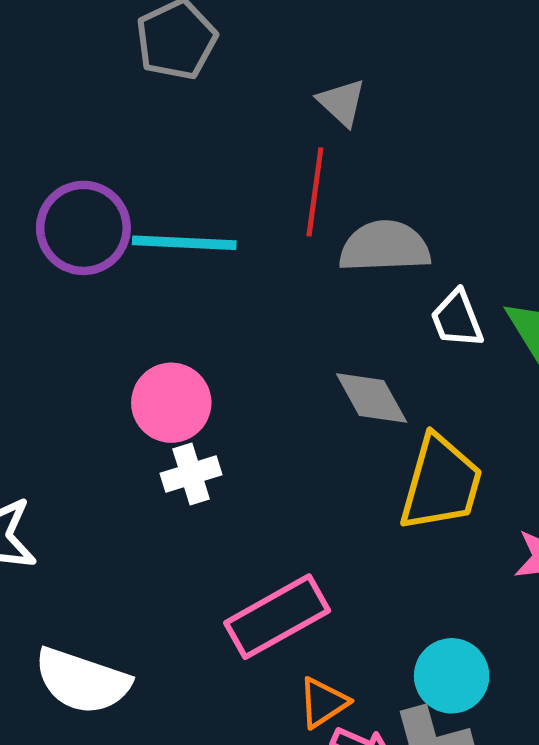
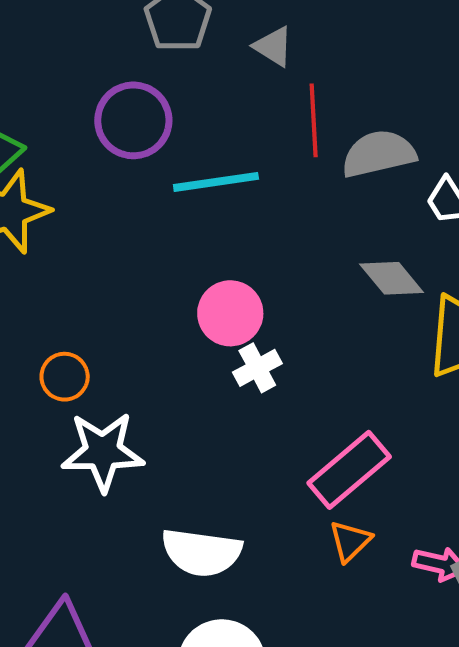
gray triangle: (342, 102) -> (273, 46), moved
purple circle: (83, 228) -> (133, 120), moved
orange triangle: (323, 703) -> (350, 541), moved

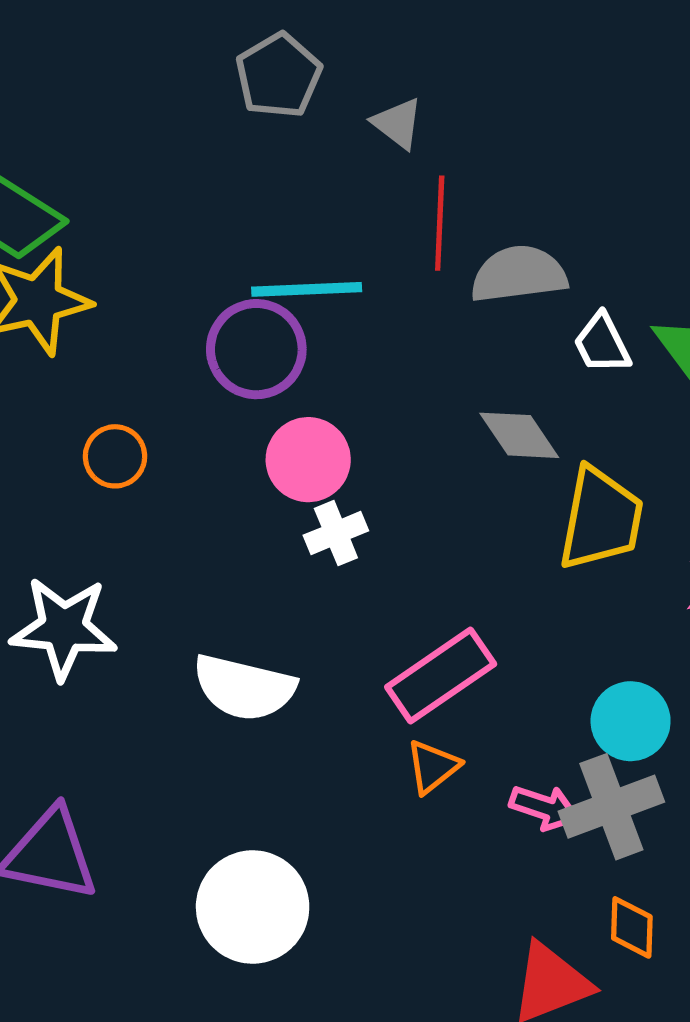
purple circle: (133, 120) -> (256, 349), moved
orange circle: (65, 377) -> (115, 456), moved
white star: (103, 452) -> (64, 628), moved
white semicircle: (202, 552) -> (244, 688), moved

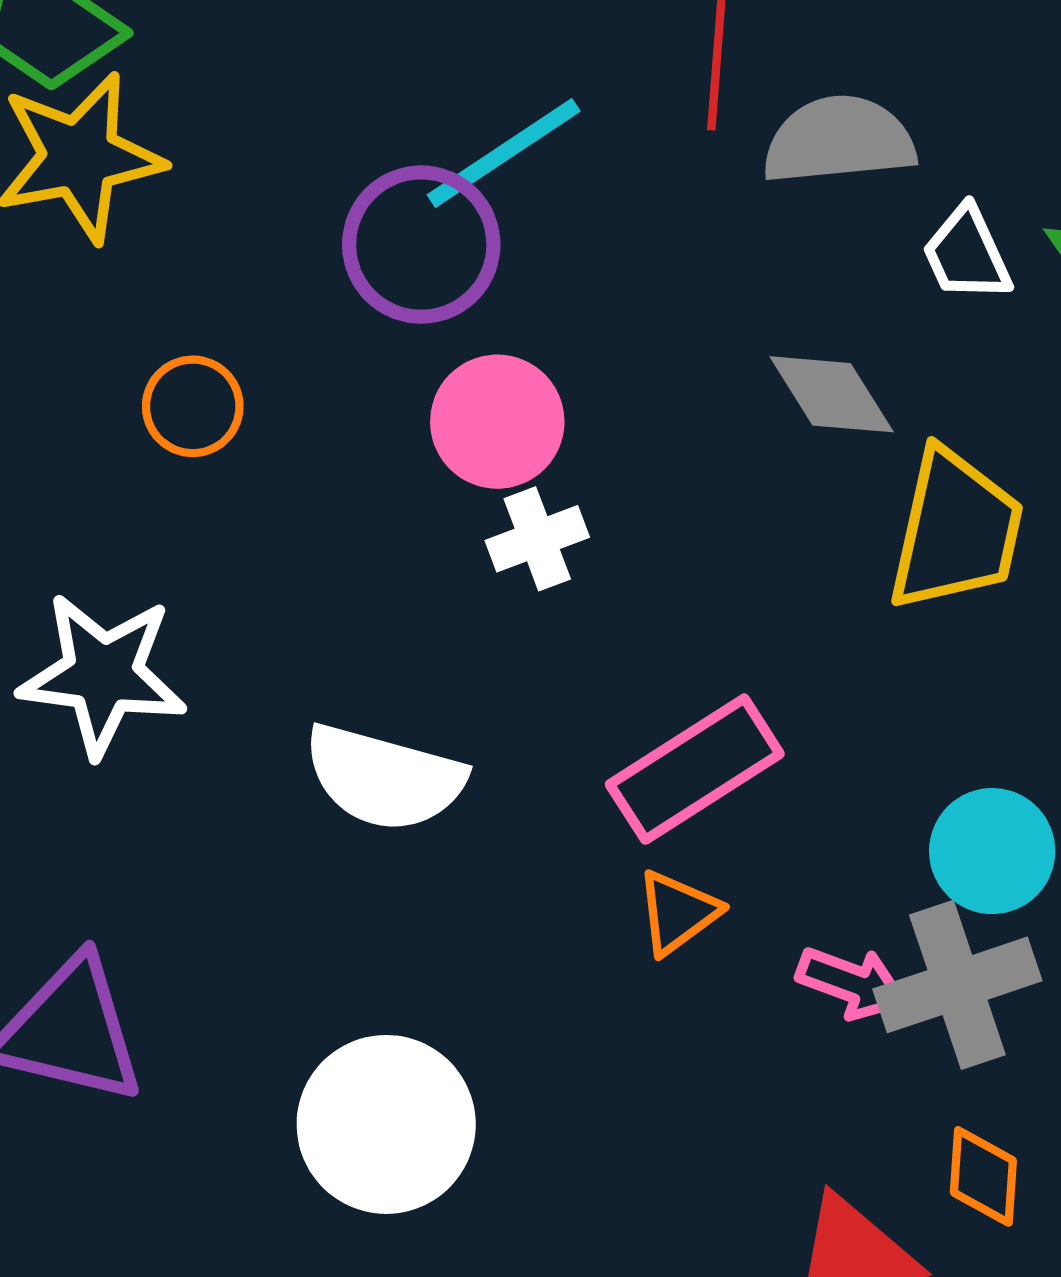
cyan line: (307, 289) -> (504, 153), turned -33

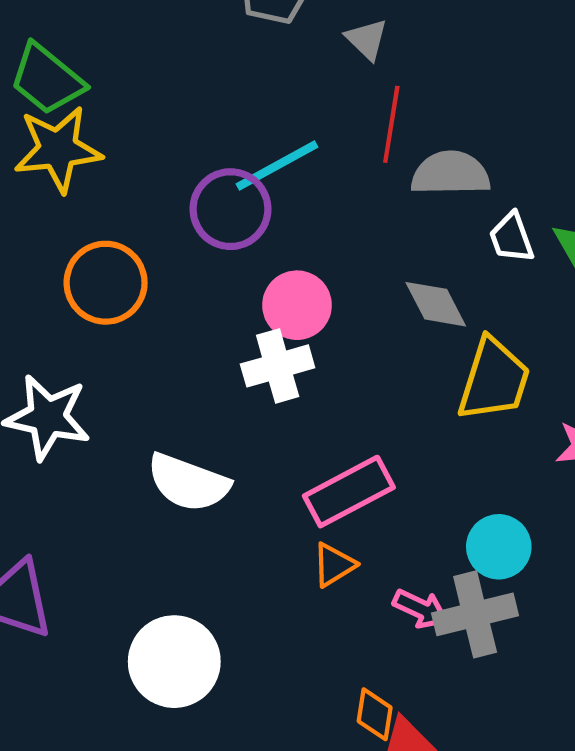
orange circle: (193, 406) -> (106, 283), size x1.6
pink circle: (497, 422) -> (297, 305), moved
white cross: (537, 539) -> (278, 366), size x1.4
orange diamond: (983, 1176) -> (375, 714), moved

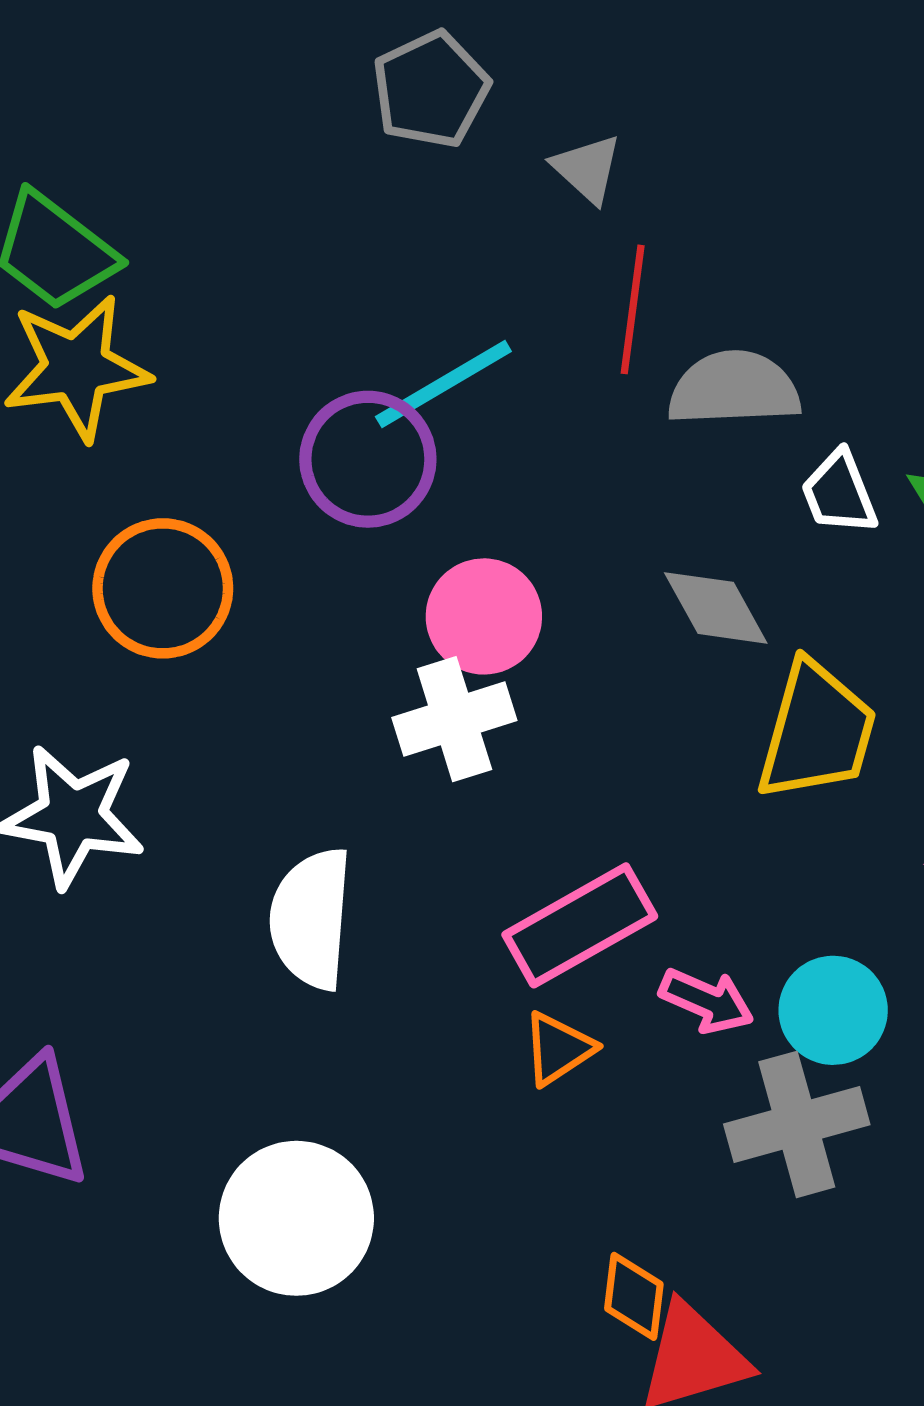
white semicircle: (188, 483) -> (311, 918), turned 76
pink arrow: (421, 609) -> (707, 1001), moved

